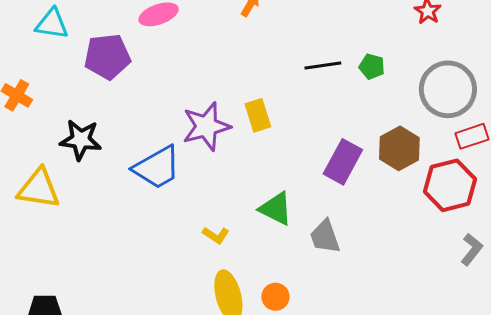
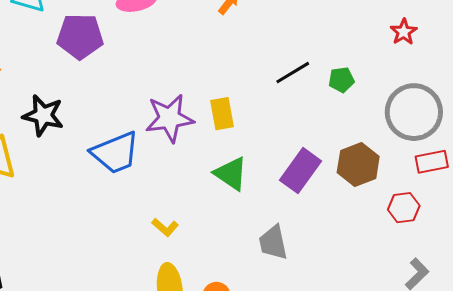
black line: (323, 66) -> (293, 73), turned -30
green pentagon: (372, 66) -> (341, 80), turned -30
red hexagon: (450, 185) -> (404, 208), size x0.6
green triangle: (276, 209) -> (231, 174), moved

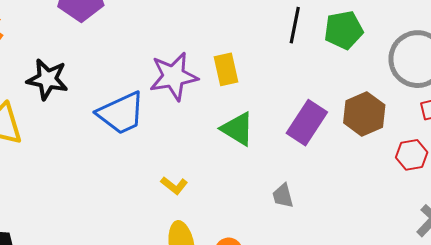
black line: (293, 73) -> (295, 25), turned -45
green pentagon: (341, 80) -> (344, 30), size x1.5
gray trapezoid: (273, 243) -> (283, 196), size x0.7

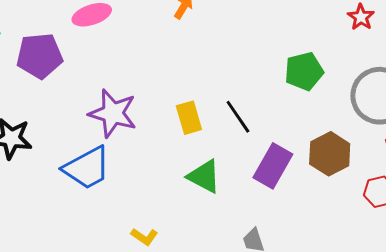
black line: (295, 25) -> (238, 117), moved, turned -42
purple star: (174, 76) -> (113, 113), moved, turned 30

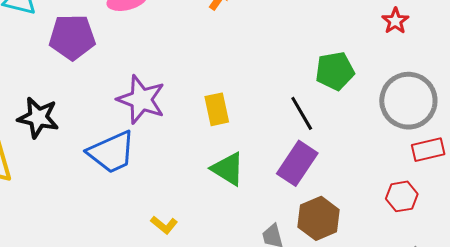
black line: (238, 117) -> (302, 113), moved
brown hexagon: (330, 154) -> (319, 218), moved

